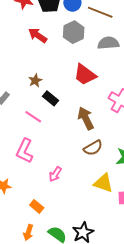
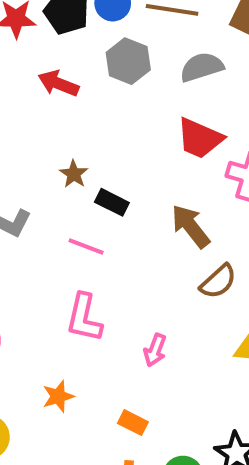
red trapezoid: (85, 75) -> (200, 138), moved

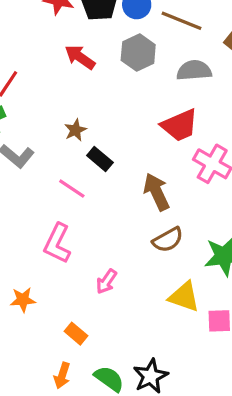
red trapezoid: (200, 138) -> (180, 125), turned -60

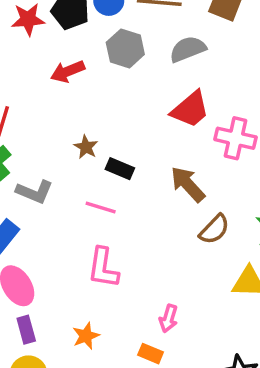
red arrow: (80, 57) -> (68, 71), turned -40
pink arrow: (106, 281) -> (169, 318), moved

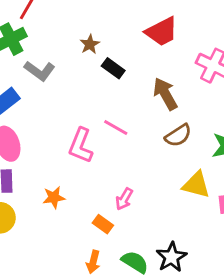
red trapezoid: (190, 109) -> (162, 32), moved
pink line: (101, 208) -> (116, 128), moved

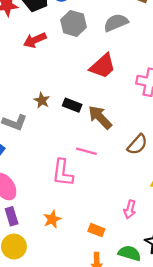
brown star: (90, 44) -> (42, 100), moved
brown arrow: (165, 94) -> (100, 117), moved
pink arrow: (124, 199) -> (130, 209), moved

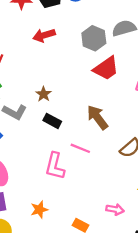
gray hexagon: (73, 23) -> (94, 38), moved
black rectangle: (72, 105) -> (52, 121), moved
pink arrow: (130, 209) -> (115, 209), turned -102

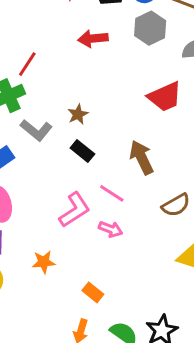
gray hexagon: (94, 38) -> (150, 28), moved
pink L-shape: (55, 166) -> (75, 210), turned -148
pink arrow: (115, 209) -> (111, 229), moved

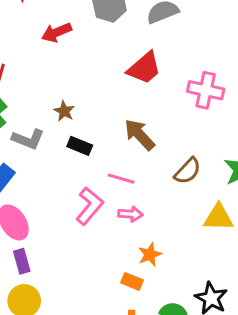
orange star: (44, 262) -> (150, 254), moved

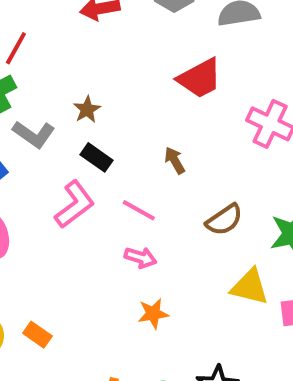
brown arrow: (140, 135) -> (175, 160), size x0.6
pink L-shape: (89, 206) -> (75, 205), moved
orange rectangle: (132, 281) -> (37, 335), moved

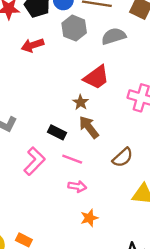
brown star: (87, 109) -> (81, 102), moved
black rectangle: (96, 157) -> (57, 132), moved
brown arrow: (175, 160) -> (89, 127), size x1.5

